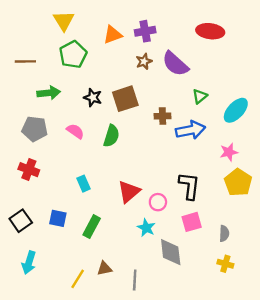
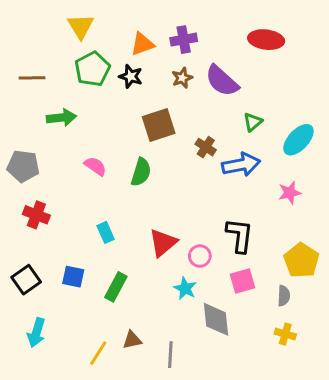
black star: (93, 97) -> (131, 76), moved
brown cross: (163, 116) -> (206, 147), turned 35
gray pentagon: (35, 129) -> (23, 166), moved
yellow pentagon: (238, 182) -> (301, 260), moved

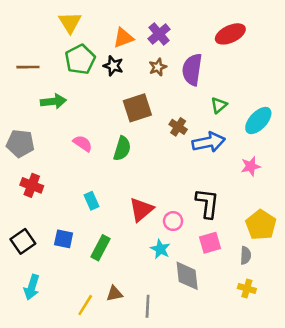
purple cross: (184, 40) -> (159, 34), turned -30
red ellipse: (266, 40) -> (230, 34), turned -32
purple semicircle: (222, 81) -> (192, 70), turned 56

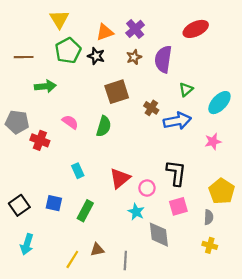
red cross: (32, 185) -> (40, 140), moved

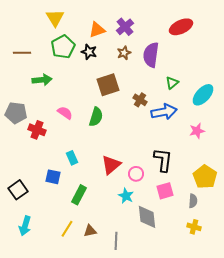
blue square: (54, 203) -> (53, 177), moved
yellow line: (72, 259) -> (67, 229), moved

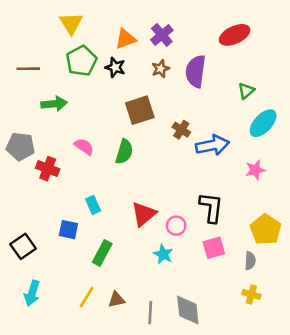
green triangle: (172, 83) -> (246, 91), moved
gray diamond: (147, 217) -> (188, 310), moved

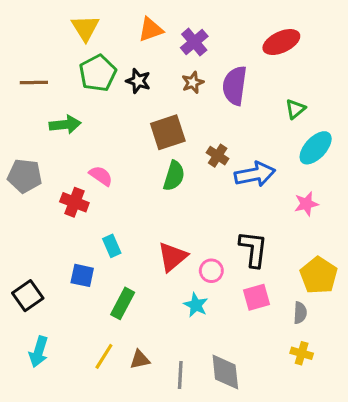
orange triangle: (126, 39) -> (151, 30), moved
green semicircle: (124, 152) -> (174, 176), moved
red cross: (48, 169) -> (74, 202), moved

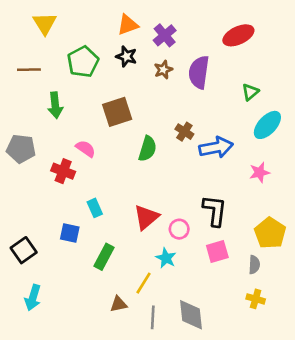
yellow triangle: (85, 28) -> (45, 24), moved
black star: (138, 81) -> (126, 56), moved
green arrow: (65, 124) -> (55, 105), turned 90
brown square: (168, 132) -> (117, 112), moved
yellow line: (104, 356) -> (144, 283), moved

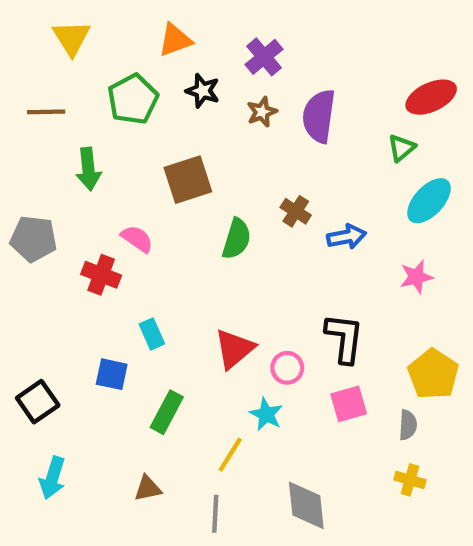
orange triangle: (128, 25) -> (175, 40), moved
red ellipse: (238, 35) -> (431, 97), moved
blue arrow: (216, 147) -> (346, 237), size x0.7
brown triangle: (119, 304) -> (148, 488), moved
gray line: (153, 317) -> (215, 514), moved

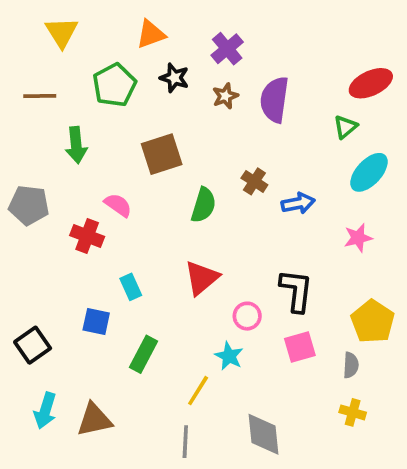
red triangle: (234, 349) -> (202, 278), moved
brown triangle: (148, 488) -> (94, 420), moved, size x1.5

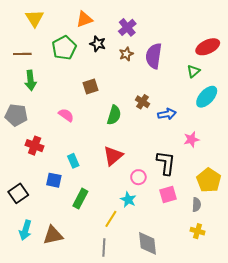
green arrow: (76, 145) -> (30, 80), moved
brown square: (162, 154) -> (91, 87), size x0.7
red cross: (87, 236) -> (35, 146), moved
pink star: (358, 238) -> (191, 139), moved

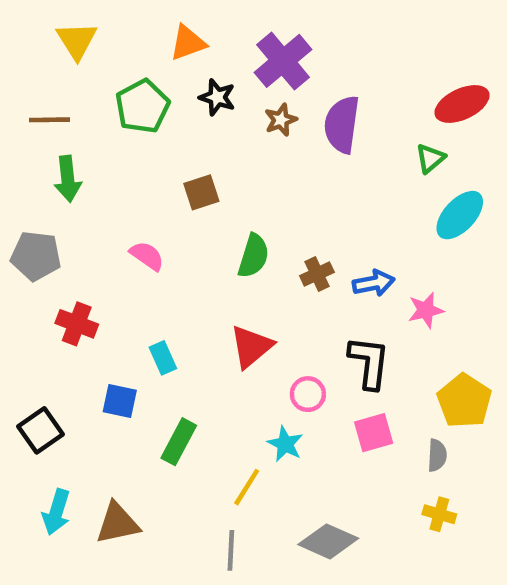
purple cross: (127, 27) -> (283, 61), size x1.4
brown cross: (143, 102) -> (317, 274), moved, turned 32
blue arrow: (167, 114) -> (374, 283), moved
gray diamond: (148, 243) -> (328, 541), turned -60

